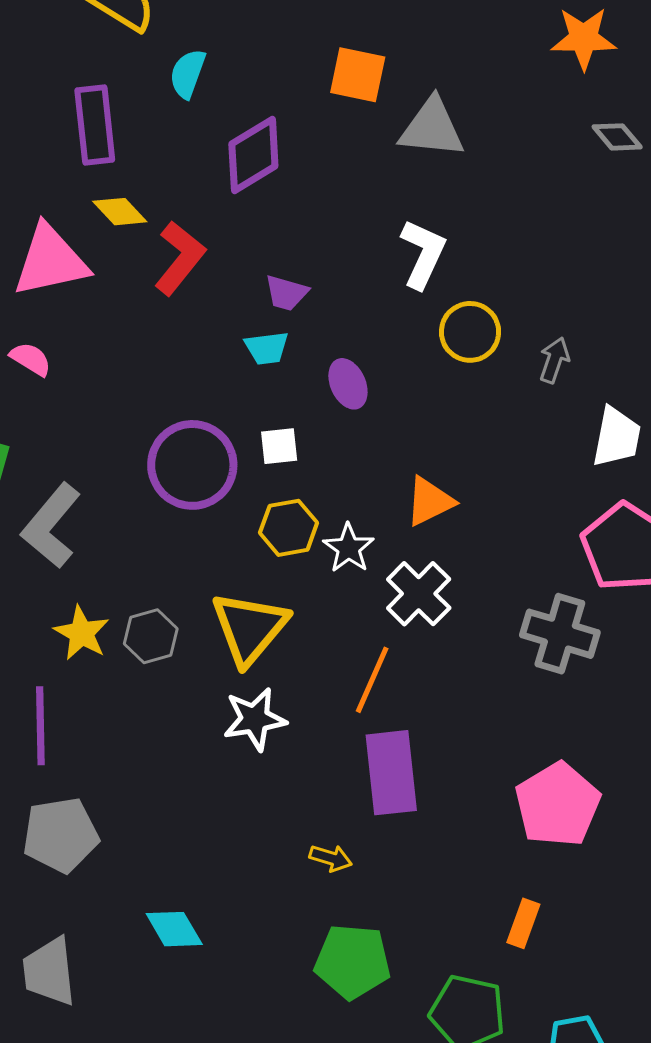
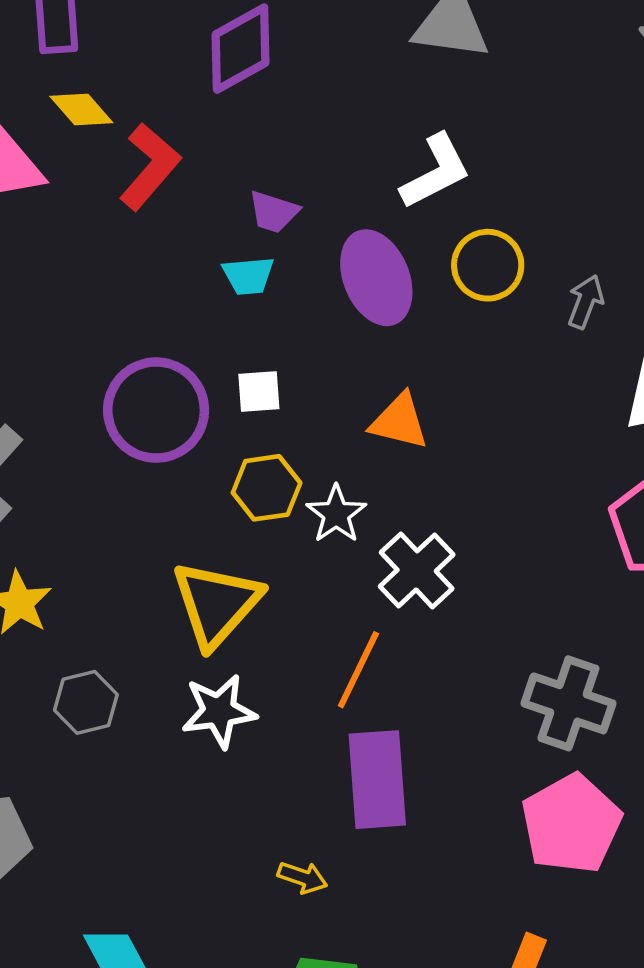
white L-shape: (423, 254) -> (436, 172), turned 36
purple ellipse: (348, 384) -> (376, 278), moved, size x1.6
orange triangle: (430, 501) -> (399, 422), moved, turned 38
gray cross: (560, 634) -> (568, 703), moved
gray hexagon: (151, 636) -> (86, 702), moved

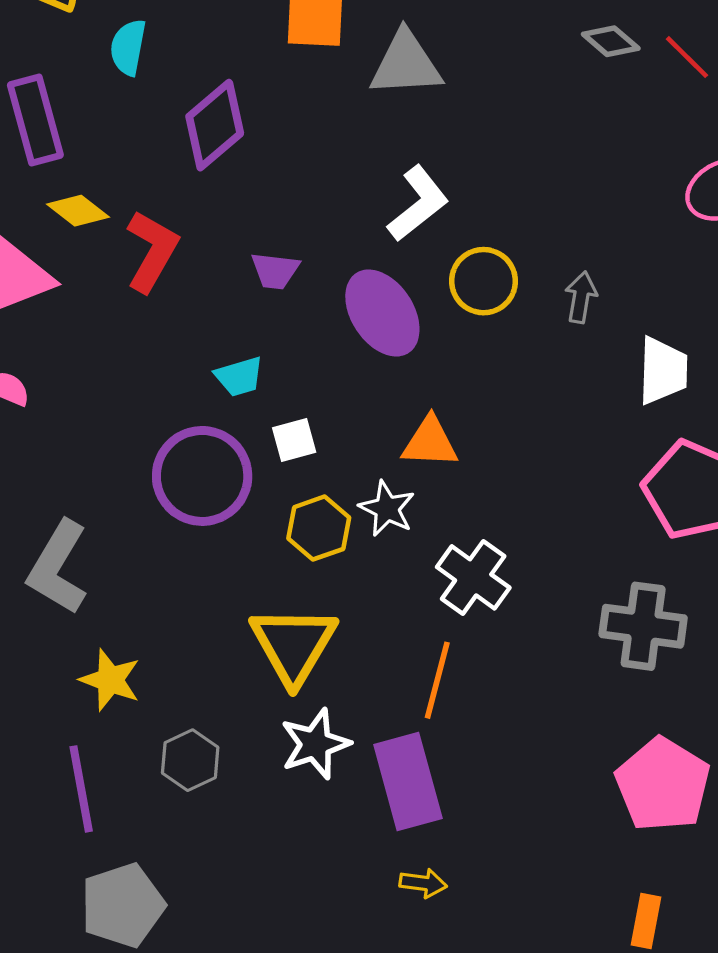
cyan trapezoid: (248, 276) -> (239, 377), moved
white star: (336, 514) -> (387, 509), moved
gray cross: (568, 703) -> (643, 626), moved
purple rectangle: (377, 780) -> (408, 781), moved

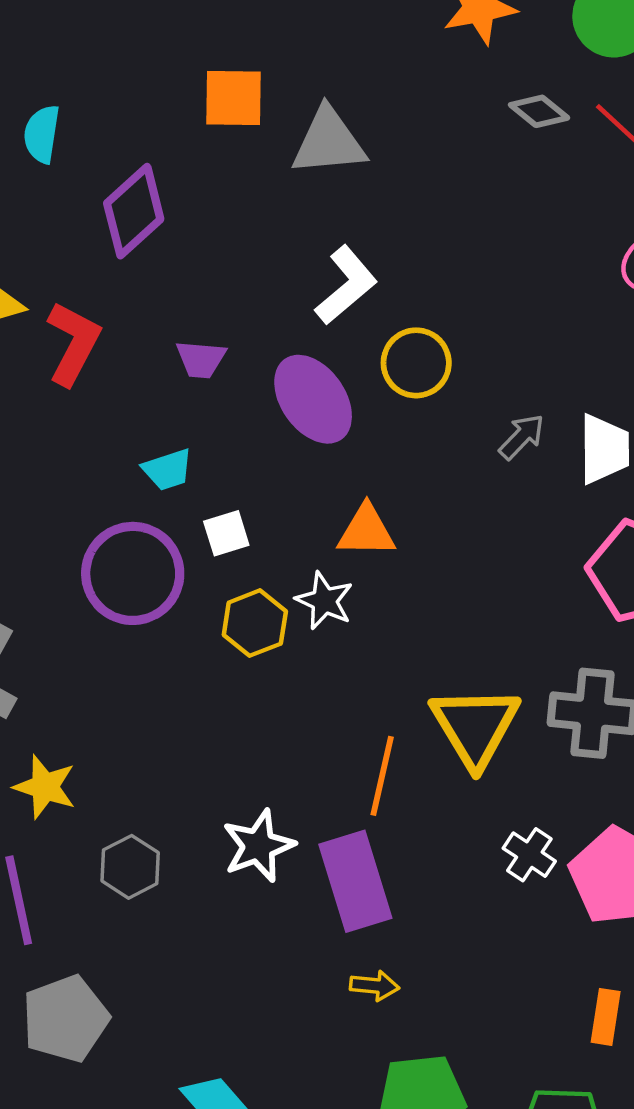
gray arrow: (581, 297) -> (522, 437), moved, turned 36
white cross: (473, 577) -> (529, 855), moved, size x0.7
yellow triangle: (293, 645) -> (475, 726), moved

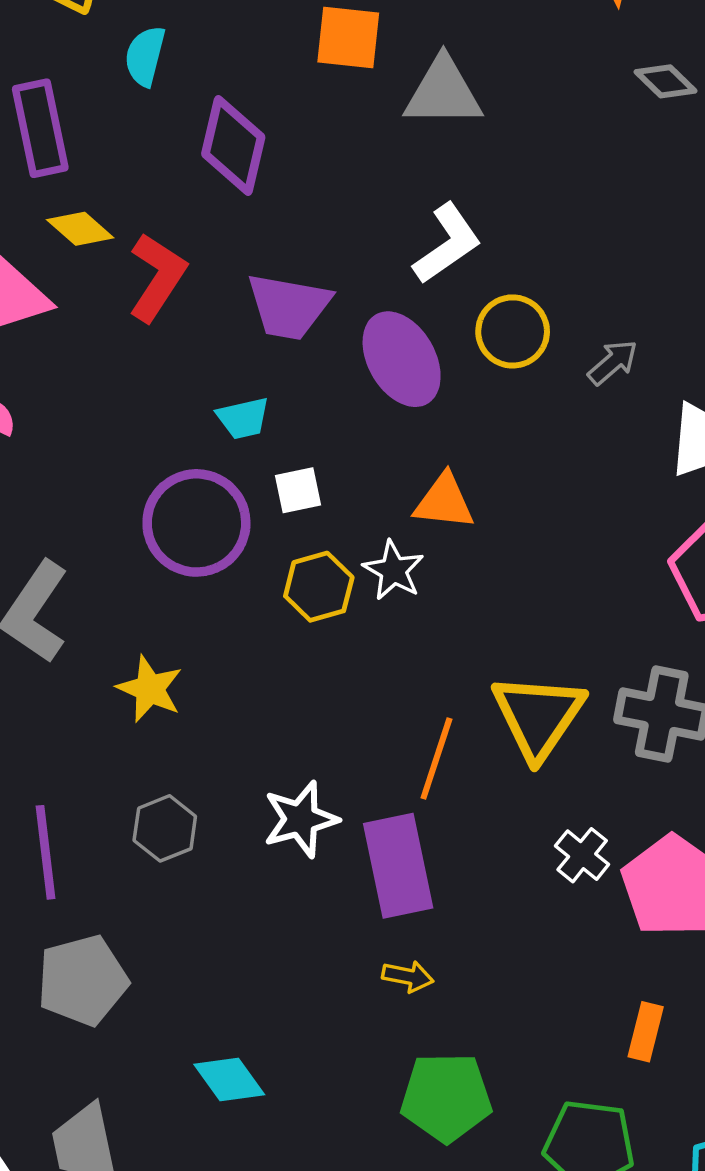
purple diamond: (134, 211) -> (233, 146), turned -40
purple trapezoid: (201, 359) -> (289, 306), size x1.6
gray arrow: (522, 437) -> (613, 362), moved
yellow star: (45, 787) -> (150, 689), moved

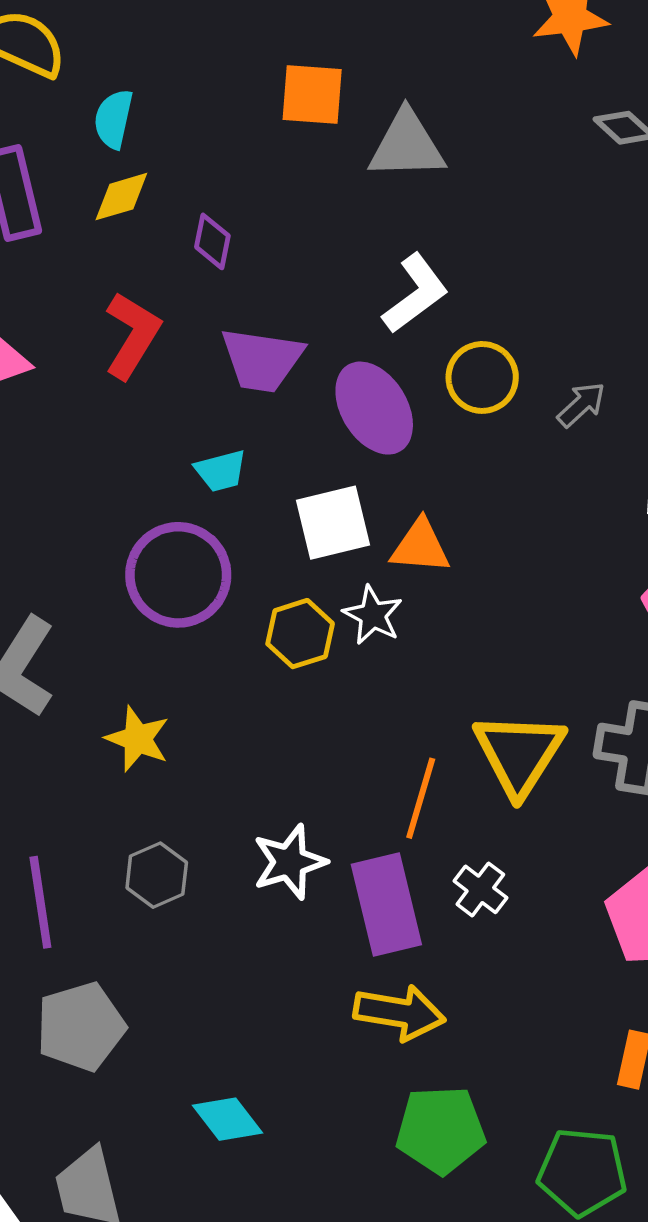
purple diamond: (233, 146) -> (212, 241), moved, size x0.6
yellow diamond: (80, 229) -> (121, 197), moved, turned -56
white square: (298, 490) -> (333, 523), moved, size x1.6
white cross: (582, 855) -> (480, 889), moved
yellow arrow: (408, 976) -> (399, 1013), size x1.8

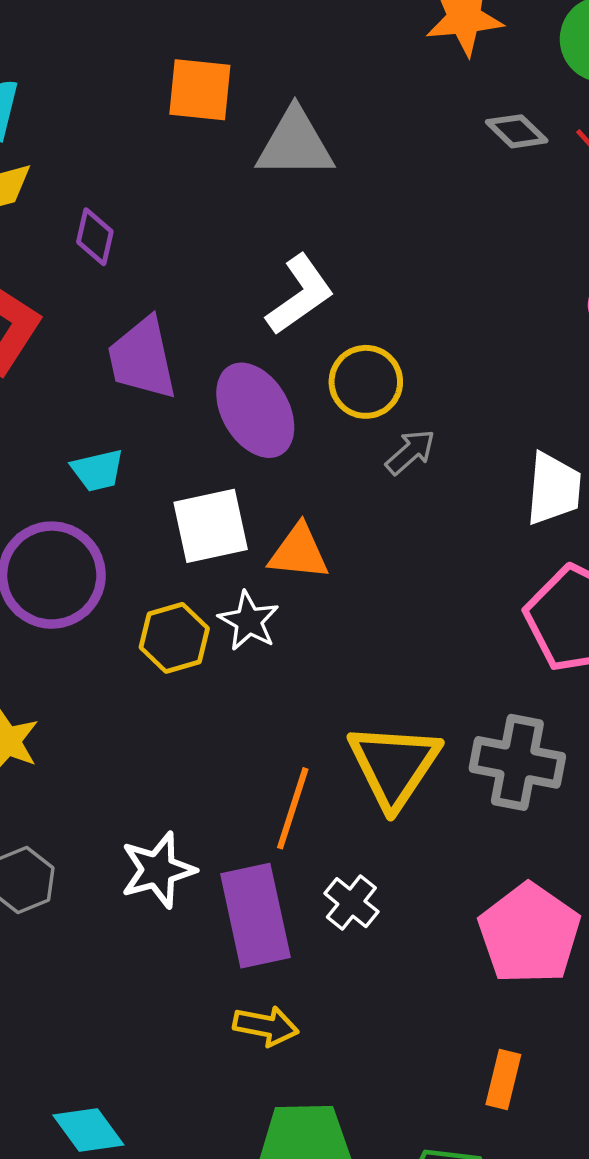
purple trapezoid: (262, 360) -> (142, 358), turned 68
gray arrow: (581, 405) -> (410, 452), moved
yellow arrow: (399, 1013) -> (266, 1026), size x0.7

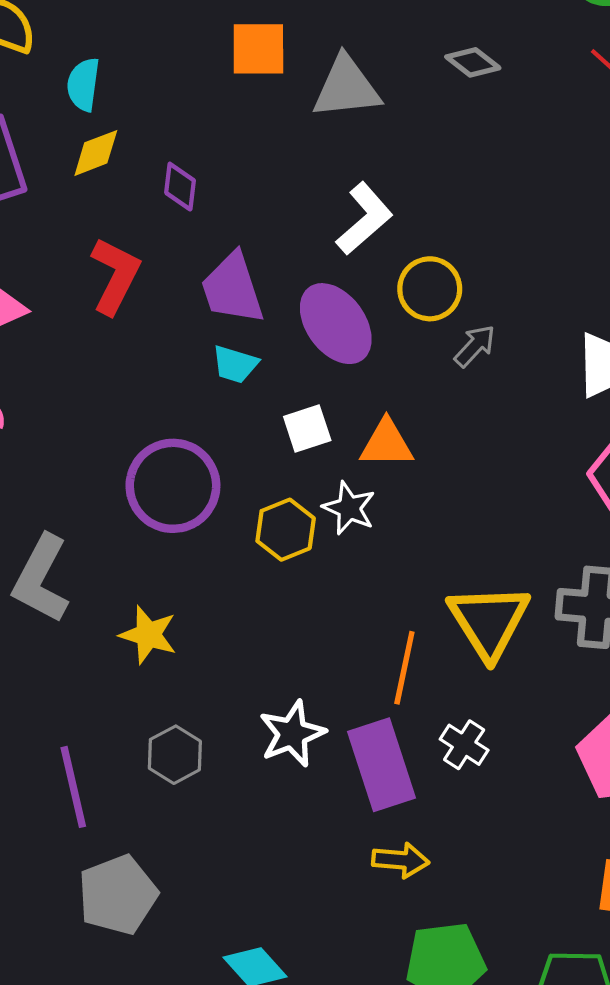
gray diamond: (517, 131) -> (473, 62), moved
cyan trapezoid: (98, 470) -> (235, 364), moved, turned 36
white square: (211, 526) -> (307, 428), size x0.7

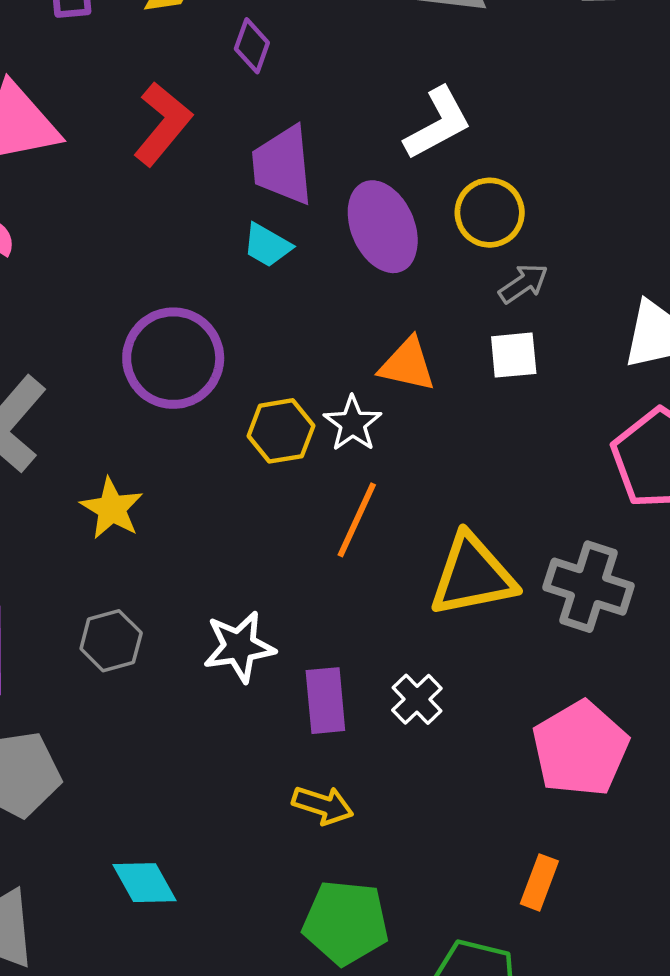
white square: (307, 428) -> (514, 355), moved
yellow triangle: (489, 621) -> (472, 576), turned 38
orange line: (404, 668) -> (357, 520), moved
purple rectangle: (381, 765) -> (325, 701), size x0.7

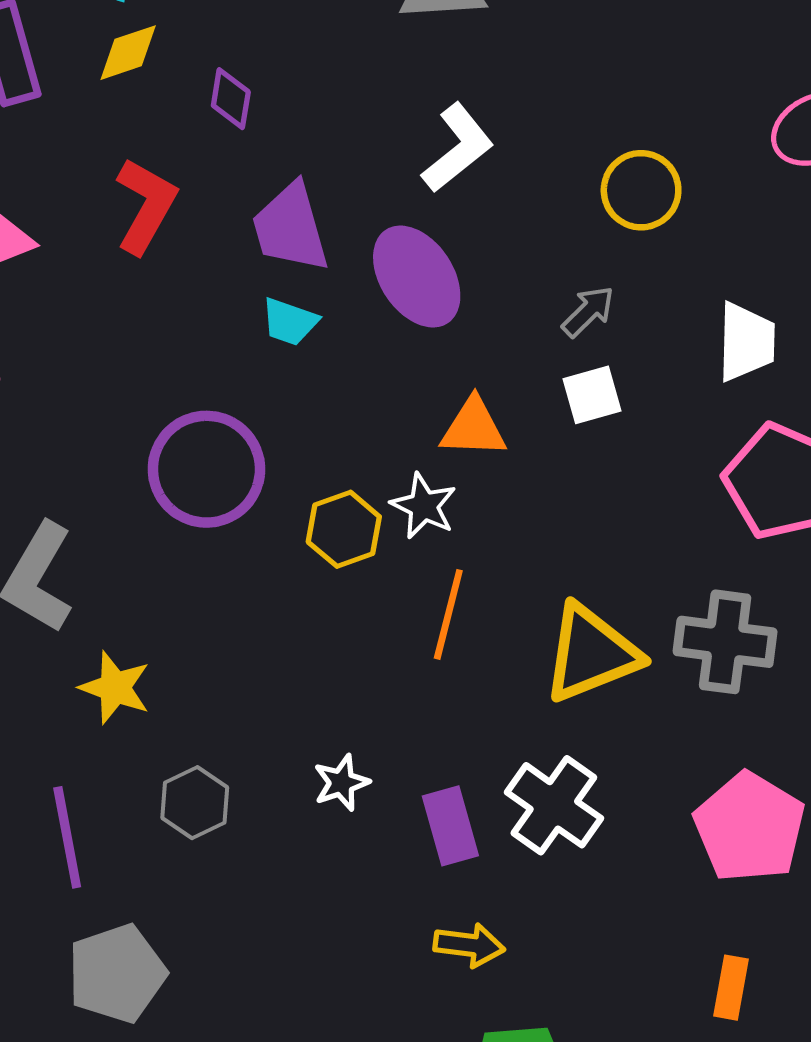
yellow circle: (490, 213) -> (641, 190), moved
yellow star: (112, 508) -> (115, 688), moved
white star: (239, 647) -> (341, 783), size x0.7
white cross: (417, 699) -> (554, 805), size x1.6

